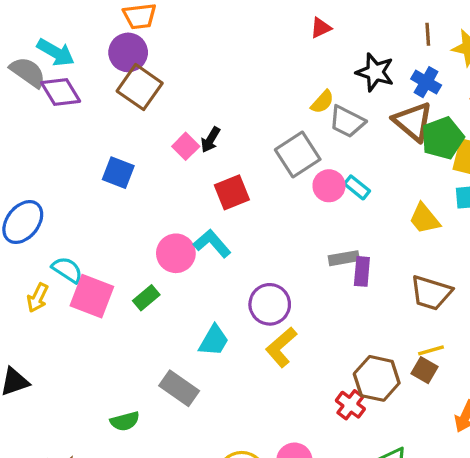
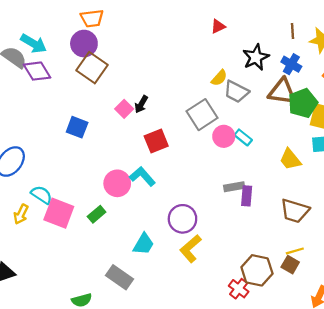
black star: (375, 72) -> (256, 57), turned 30
brown triangle: (413, 122) -> (282, 92), turned -32

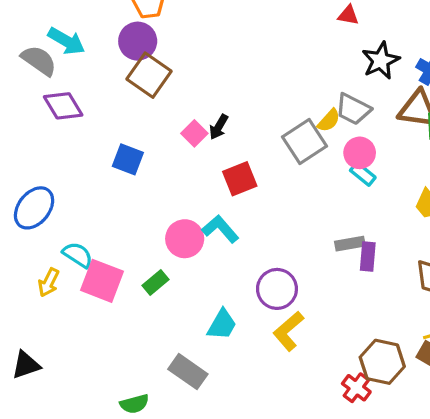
red triangle: (218, 26) -> (348, 15), moved, turned 35
purple diamond: (37, 71) -> (63, 106), moved
yellow semicircle: (219, 78) -> (329, 120), moved
pink circle: (224, 136) -> (360, 153), moved

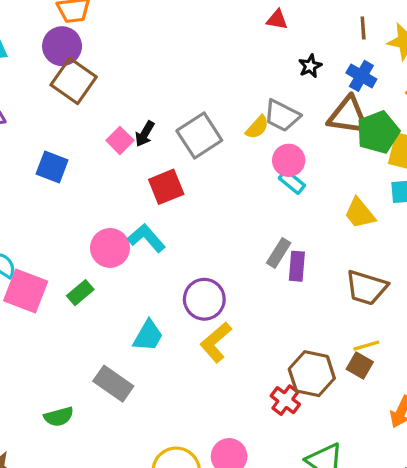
black star: (381, 61) -> (310, 66), size x0.6
gray square: (305, 142) -> (199, 135), moved
gray rectangle: (350, 244) -> (279, 253), turned -48

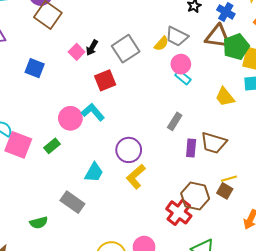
purple rectangle: (297, 266) -> (191, 148), moved
brown trapezoid: (366, 288) -> (214, 143), moved
red cross: (285, 400) -> (179, 212), size x1.4

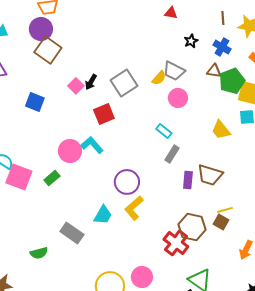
brown triangle: (218, 36) -> (214, 71), size x0.6
cyan rectangle: (183, 77) -> (164, 131), moved
cyan trapezoid: (94, 172) -> (103, 215), moved

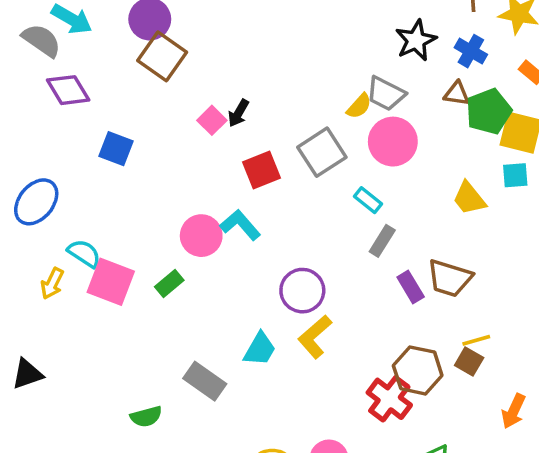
black star: (191, 41) -> (416, 40), size x1.6
gray square: (124, 83) -> (322, 152), moved
pink circle: (178, 98) -> (393, 142), size x1.4
blue square: (35, 102) -> (116, 149), moved
purple rectangle: (188, 180) -> (411, 287), turned -36

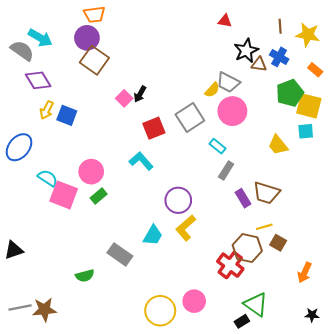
brown triangle: (457, 94) -> (259, 64), moved
pink circle: (201, 236) -> (91, 172), moved
yellow arrow: (52, 283) -> (47, 110), moved
yellow line: (476, 340) -> (264, 227), moved

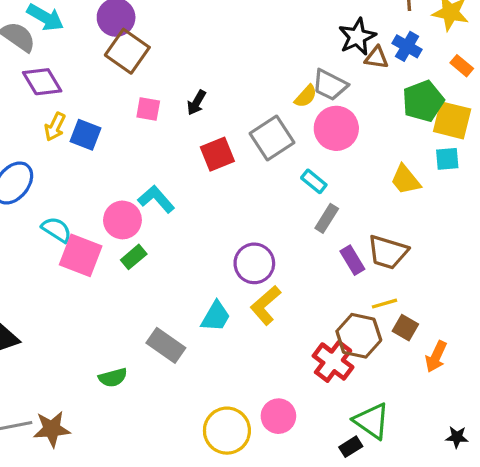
pink square: (124, 98) -> (148, 109), moved, turned -35
cyan L-shape: (141, 161) -> (156, 199), moved
orange arrow: (305, 272) -> (436, 357), moved

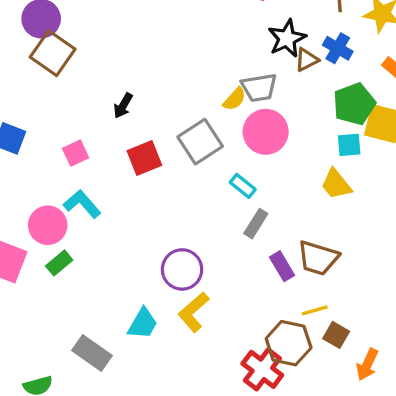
brown triangle: (376, 58) -> (307, 60), turned -35
gray trapezoid: (330, 85) -> (259, 88), turned -36
pink square: (148, 109) -> (76, 153), moved, turned -35
cyan square: (447, 159) -> (349, 145), moved

